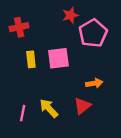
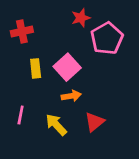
pink square: (58, 58) -> (67, 67), turned -35
orange arrow: (94, 83) -> (71, 96), moved
pink line: (23, 113) -> (21, 115), moved

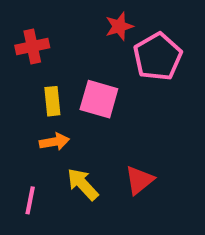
pink square: (67, 67) -> (99, 99), turned -32
orange arrow: (71, 96) -> (54, 142), moved
pink line: (21, 115) -> (30, 200), moved

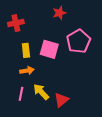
pink pentagon: (158, 57) -> (79, 41), moved
red triangle: (139, 180) -> (61, 100), moved
pink line: (30, 200) -> (21, 94), moved

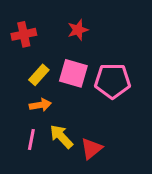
red star: (59, 13) -> (78, 30), moved
pink pentagon: (79, 41) -> (112, 81), moved, turned 30
yellow rectangle: (26, 50) -> (39, 75), turned 48

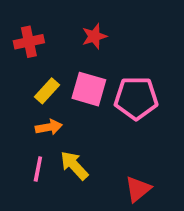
red triangle: (91, 149) -> (138, 189), moved

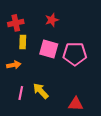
yellow rectangle: (47, 91) -> (23, 42), moved, turned -40
orange arrow: (49, 127) -> (14, 65), moved
red triangle: (138, 189) -> (76, 104), turned 42

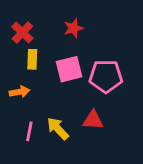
red cross: (16, 23) -> (22, 32), turned -35
pink square: (49, 49) -> (69, 69), turned -30
red triangle: (76, 104) -> (93, 120), moved

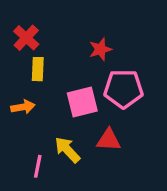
red star: (73, 28) -> (100, 49), moved
pink square: (69, 69) -> (82, 102), moved
pink line: (29, 131) -> (38, 166), moved

